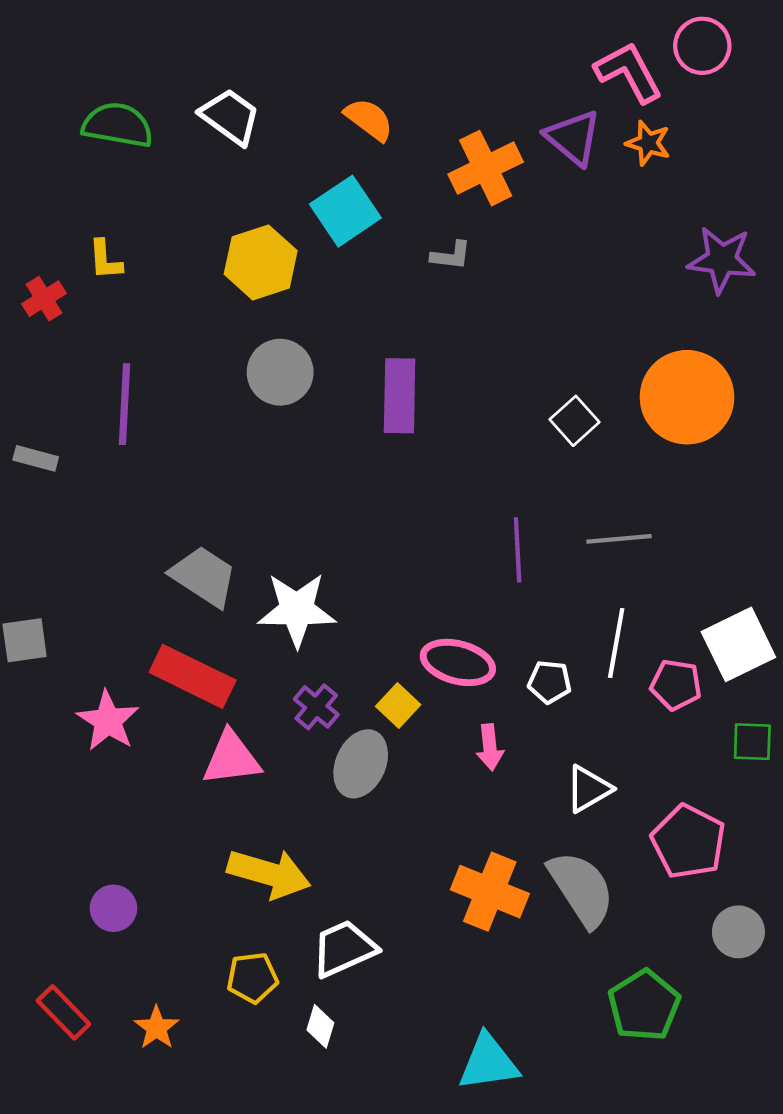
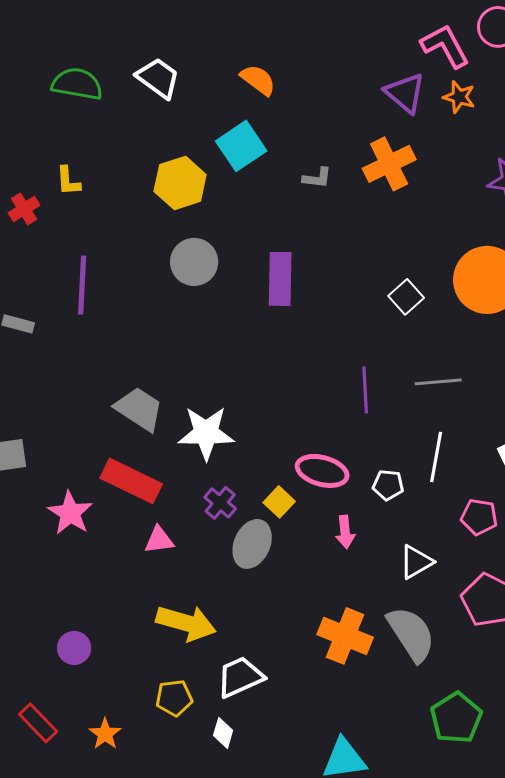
orange cross: (486, 168) -> (389, 164), moved
pink pentagon: (676, 685) -> (479, 517), moved
pink triangle: (231, 758) -> (159, 540), size x0.7

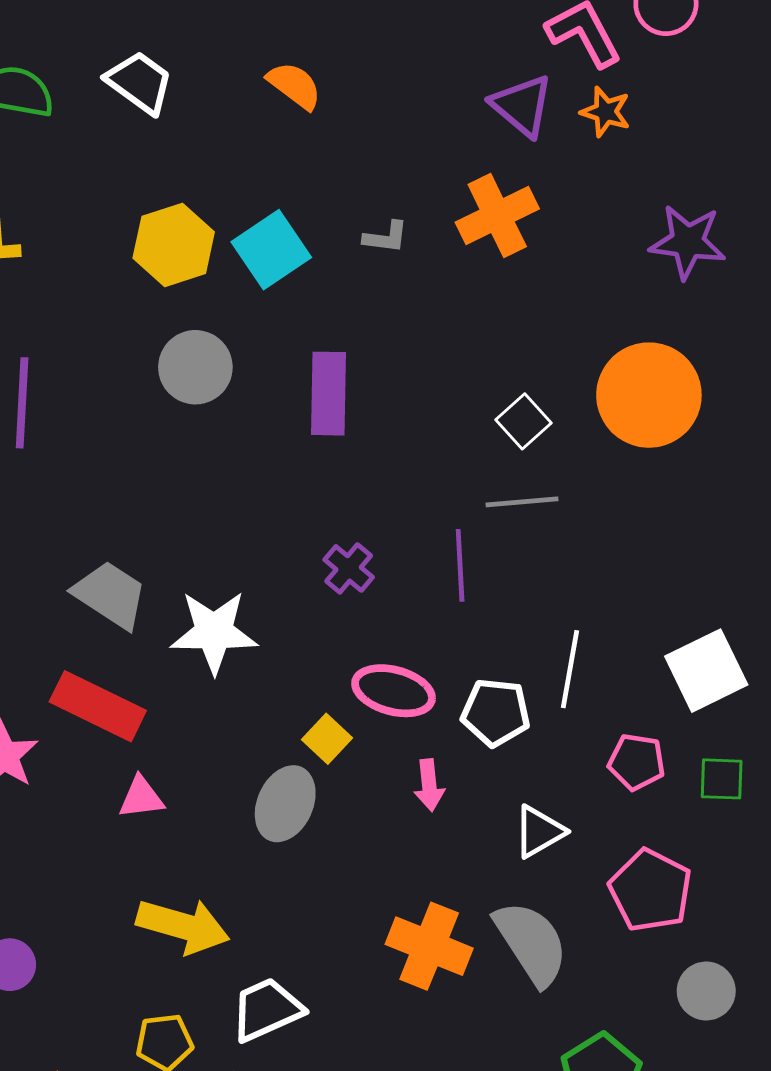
cyan square: (241, 146) -> (271, 250), moved
gray line: (438, 382) -> (522, 502), moved
white pentagon: (388, 485) -> (496, 712), size x1.4
purple cross: (220, 503) -> (349, 568), moved

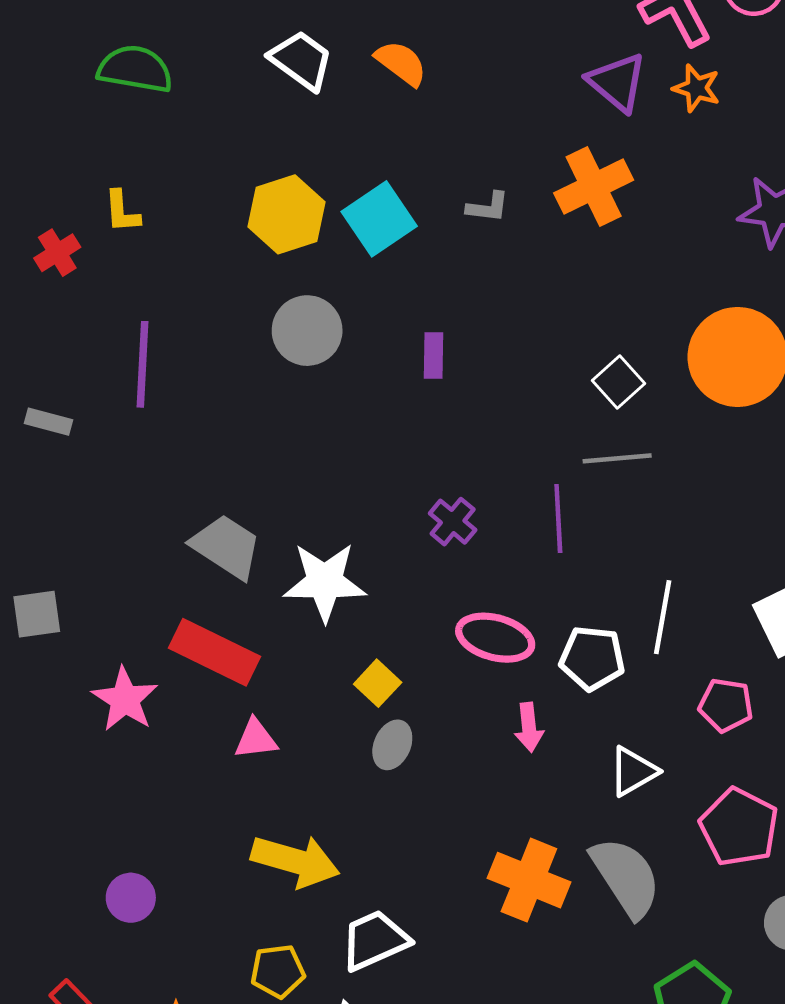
white trapezoid: (140, 82) -> (301, 60), moved
purple rectangle: (329, 394) -> (433, 356), size x0.6
yellow square: (327, 739) -> (378, 683), moved
gray ellipse: (285, 804) -> (392, 745), size x0.7

